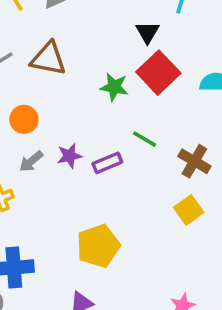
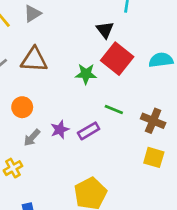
yellow square: (189, 210) -> (154, 157), turned -30

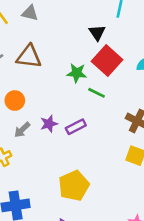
gray triangle: (32, 13) -> (30, 13), turned 42
green line: (114, 109) -> (96, 93), moved

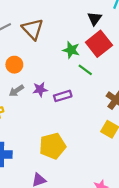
brown triangle: (29, 57) -> (33, 29), turned 30

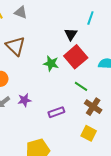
green line: (85, 70) -> (81, 86), moved
purple rectangle: (63, 96) -> (56, 112), moved

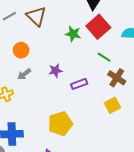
purple star: (24, 100) -> (55, 71), moved
yellow square: (89, 133) -> (112, 105), turned 35

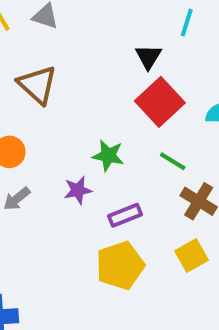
green star: (73, 34) -> (108, 156), moved
yellow pentagon: (60, 124) -> (120, 266), moved

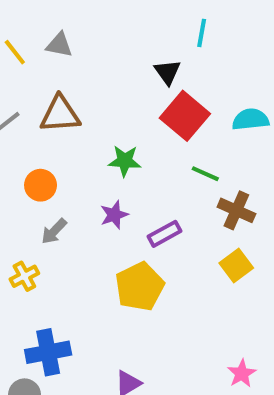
brown triangle: (37, 85) -> (60, 114), turned -39
green star: (108, 156) -> (125, 161), moved
yellow pentagon: (120, 266) -> (140, 287), moved

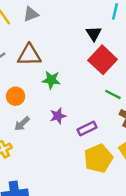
gray triangle: (59, 45) -> (31, 14), turned -35
green star: (125, 161) -> (51, 80), moved
yellow pentagon: (140, 287) -> (98, 158), moved

